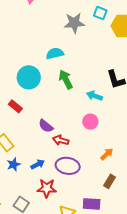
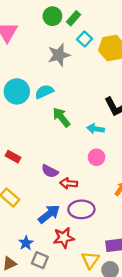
cyan square: (100, 13) -> (85, 39), turned 32
cyan circle: (29, 77) -> (17, 91), moved
blue star: (14, 164) -> (26, 243), moved
blue arrow: (38, 164) -> (49, 214), size x1.5

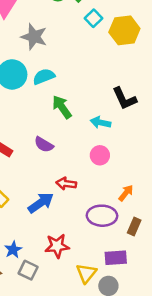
gray star: (59, 55) -> (34, 37), moved, turned 30
purple semicircle: (50, 171) -> (44, 145), moved
purple ellipse: (81, 209) -> (102, 216), moved
blue arrow: (49, 214) -> (41, 203), moved

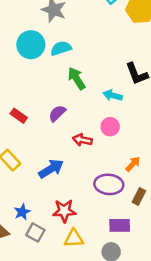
purple semicircle: (44, 145) -> (57, 113), turned 102
red arrow: (66, 184) -> (82, 140), moved
yellow triangle: (86, 273) -> (74, 239), moved, turned 45

